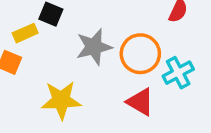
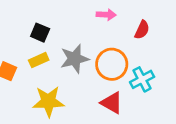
yellow rectangle: (25, 33) -> (39, 60), moved

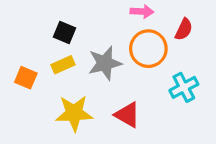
orange circle: (112, 64) -> (148, 49), moved
red triangle: (112, 103) -> (127, 115), moved

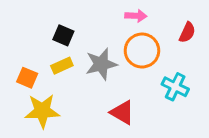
red semicircle: (184, 29) -> (187, 32), moved
cyan cross: (184, 87) -> (175, 87), turned -36
yellow star: (74, 113) -> (42, 111), moved

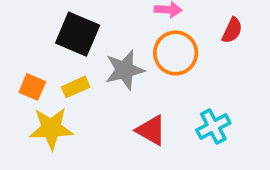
black square: (63, 35) -> (78, 34), size x1.6
yellow rectangle: (62, 66) -> (76, 87), moved
cyan cross: (175, 87) -> (213, 126), moved, turned 36

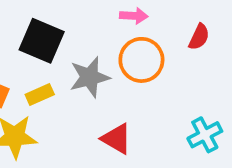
cyan cross: (213, 126) -> (205, 135), moved

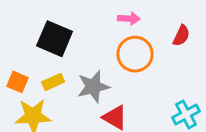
gray star: (90, 77) -> (93, 87), moved

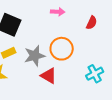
orange circle: (135, 54) -> (62, 49), moved

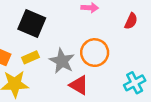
gray star: (35, 56) -> (62, 61), turned -30

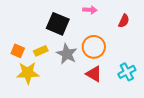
black square: (32, 23) -> (58, 24), moved
red triangle: (79, 85) -> (94, 74), moved

